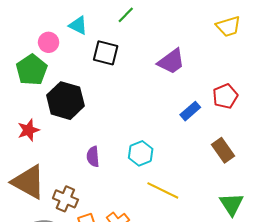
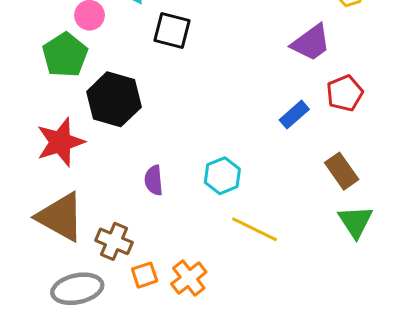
purple trapezoid: (171, 61) -> (311, 43), moved
red star: (28, 130) -> (60, 142), size x1.5
green triangle: (232, 204) -> (355, 222), moved

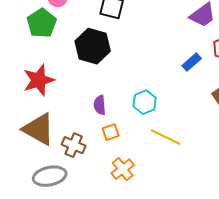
black hexagon: (114, 99) -> (93, 46), moved
orange square: (145, 275) -> (111, 132), moved

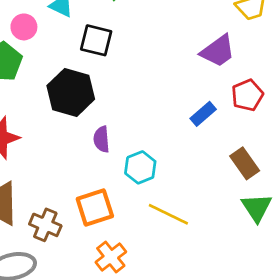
purple semicircle: (100, 105) -> (101, 139), moved
orange square: (111, 132) -> (95, 208), size x1.6

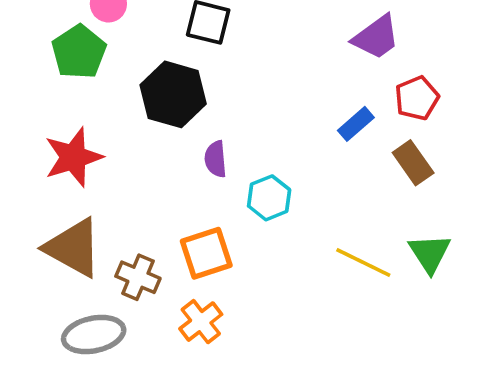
brown rectangle: (245, 163) -> (413, 163), moved
yellow line: (168, 214) -> (363, 262), moved
orange cross: (111, 257) -> (201, 322), moved

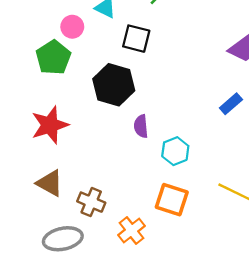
brown triangle: (73, 248) -> (50, 183), size x0.7
orange square: (206, 253) -> (172, 200), moved, turned 36

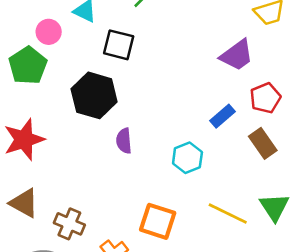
cyan hexagon: (175, 151) -> (187, 158), moved

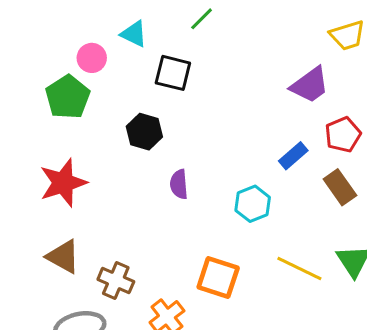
black hexagon: (94, 95) -> (144, 132), size x0.7

